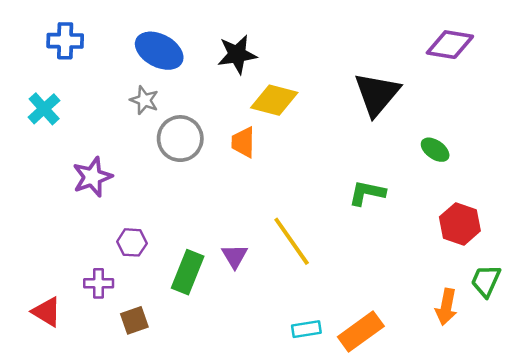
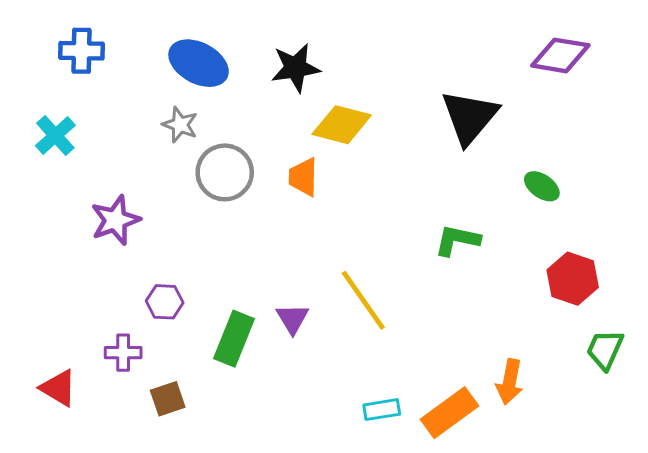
orange arrow: (446, 307) -> (510, 382), moved

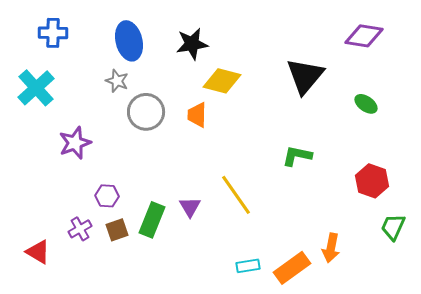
blue ellipse: (199, 63) -> (129, 41), turned 48
cyan cross: (55, 135) -> (36, 88), size x1.4
green ellipse: (542, 186) -> (366, 104), moved
purple cross: (123, 353) -> (80, 229), turned -30
brown square: (168, 399) -> (117, 230), moved

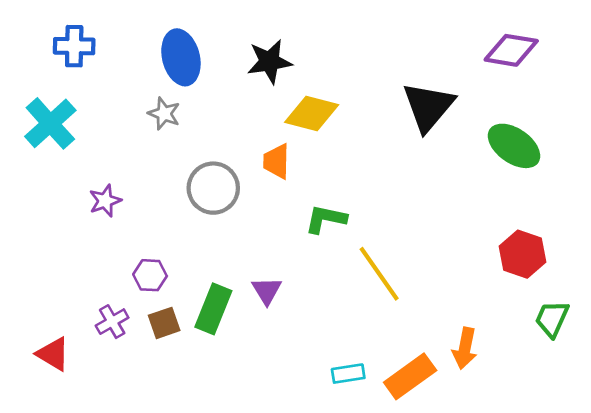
green ellipse: (366, 104) -> (514, 146), size x1.6
gray circle: (146, 112) -> (213, 188), moved
purple star: (75, 143) -> (105, 201), size x0.7
green L-shape: (297, 156) -> (326, 219), moved
yellow line: (236, 195) -> (379, 274), moved

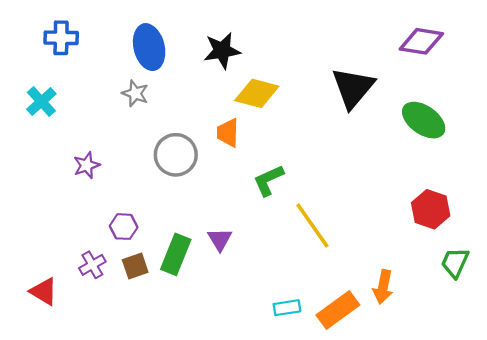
cyan cross: (50, 123) -> (41, 102), size x0.7
green L-shape: (326, 219) -> (268, 180), turned -36

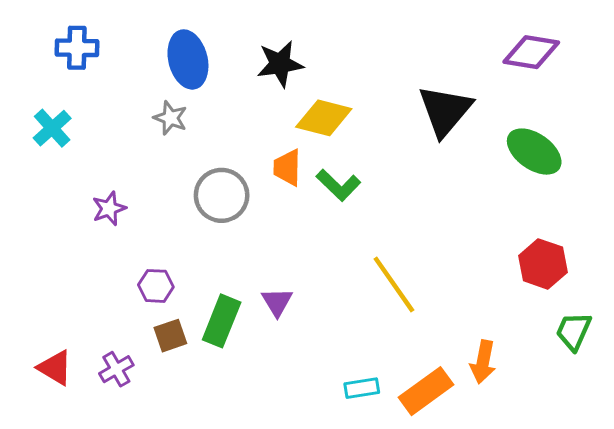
green L-shape: (268, 180) -> (338, 185), moved, turned -112
purple cross: (92, 265) -> (116, 369), moved

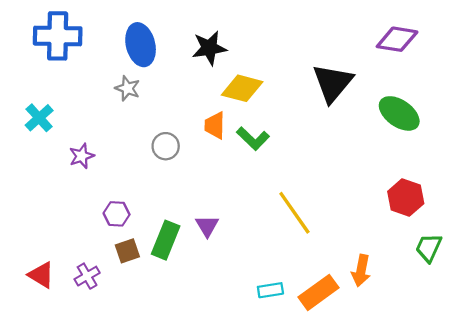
blue cross: (77, 48) -> (58, 36), size x1.5
cyan cross: (52, 128) -> (39, 118), moved
gray circle: (222, 195) -> (166, 146), size x0.7

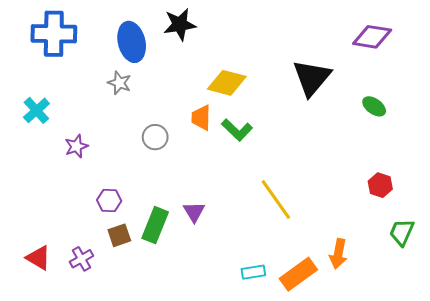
black star: (209, 48) -> (180, 25), moved
green ellipse: (399, 113) -> (374, 106), size x0.6
red hexagon: (406, 197) -> (380, 185), size x0.7

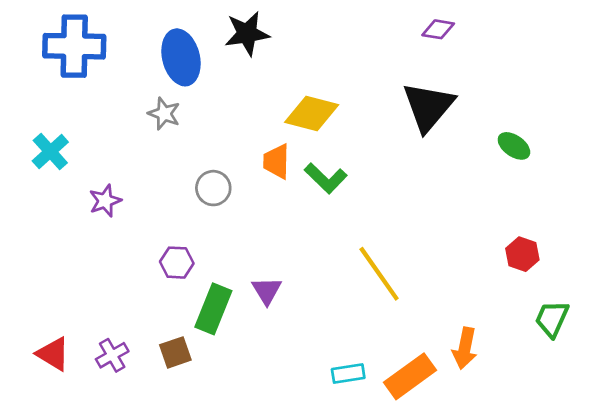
purple diamond: (372, 37) -> (438, 29), moved, size x0.6
purple hexagon: (109, 201) -> (177, 263), moved
brown square: (119, 235) -> (175, 352), moved

